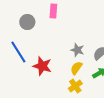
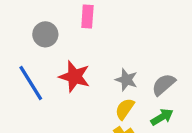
red star: (42, 66) -> (75, 76), moved

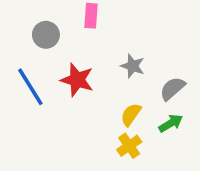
gray star: (126, 80) -> (133, 66), moved

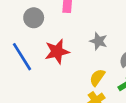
red star: (77, 80) -> (57, 52), turned -30

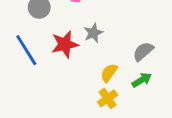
gray star: (99, 41) -> (93, 33), moved, turned 30

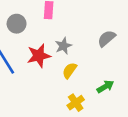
gray semicircle: (143, 51) -> (107, 38), moved
yellow semicircle: (109, 73) -> (70, 71), moved

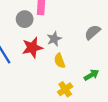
gray circle: (17, 24) -> (25, 19), moved
yellow semicircle: (70, 71) -> (60, 61), turned -56

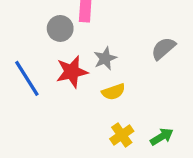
yellow semicircle: (60, 61) -> (113, 92), turned -88
green arrow: (91, 75) -> (162, 137), moved

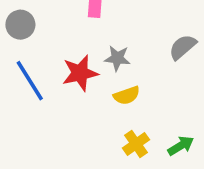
gray circle: (60, 28) -> (20, 25), moved
gray star: (105, 58) -> (117, 58), turned 30

